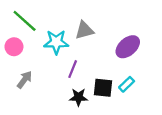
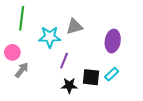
green line: (25, 21) -> (22, 18), turned 55
pink circle: (14, 47) -> (12, 52), moved
purple ellipse: (128, 47) -> (113, 41), turned -40

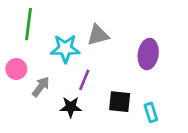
gray arrow: (22, 70) -> (41, 87), moved
cyan rectangle: (112, 74) -> (151, 112), moved, turned -64
black star: (69, 85) -> (71, 107), moved

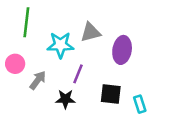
purple ellipse: (148, 54) -> (122, 50), moved

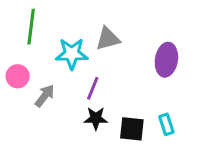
purple ellipse: (122, 50) -> (166, 60), moved
black square: (111, 94) -> (132, 129), moved
black star: (65, 99) -> (96, 118), moved

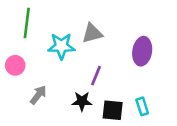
purple line: (93, 88) -> (96, 76), moved
gray arrow: (45, 96) -> (38, 95), moved

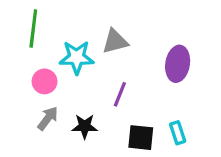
pink circle: (15, 65) -> (45, 81), moved
black star: (82, 101) -> (85, 126), moved

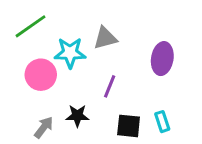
green line: (33, 29) -> (30, 26), turned 48
pink circle: (45, 81) -> (41, 75), size x1.4
gray arrow: (48, 118) -> (44, 127), moved

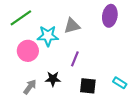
purple ellipse: (162, 59) -> (110, 16), moved
cyan rectangle: (162, 122) -> (120, 83), moved, turned -40

